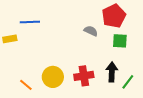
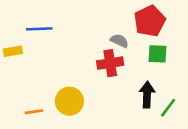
red cross: (84, 76) -> (110, 63), moved
orange line: (26, 85) -> (34, 112), turned -48

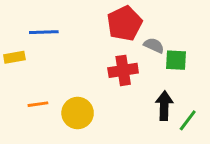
red pentagon: (150, 21) -> (125, 23), moved
gray semicircle: (119, 41) -> (154, 45), moved
orange line: (34, 112) -> (38, 104), moved

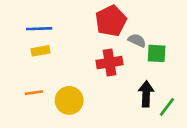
yellow rectangle: (14, 57) -> (40, 51), moved

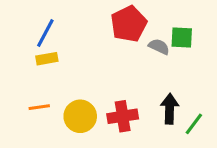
blue line: (39, 29) -> (45, 33), turned -60
green square: (157, 53) -> (182, 37), moved
red cross: (110, 63) -> (123, 116), moved

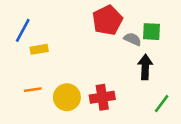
blue line: (45, 33) -> (23, 30), moved
black arrow: (170, 109) -> (145, 67), moved

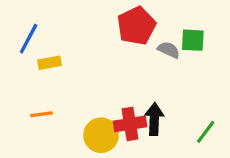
black arrow: (145, 67) -> (154, 119), moved
yellow circle: (67, 97) -> (101, 135), moved

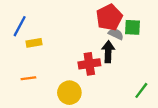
red pentagon: (136, 26) -> (109, 17), moved
black arrow: (154, 119) -> (108, 52), moved
red cross: (130, 124) -> (89, 64), moved

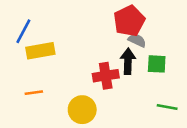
green square: (132, 27) -> (157, 64), moved
yellow rectangle: (34, 43) -> (40, 51), size x1.5
green line: (141, 90) -> (167, 107), turned 63

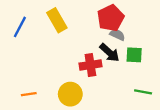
yellow rectangle: (40, 51) -> (57, 20), moved, turned 70
black arrow: (128, 61) -> (109, 53), turned 130
orange line: (34, 93) -> (29, 94), moved

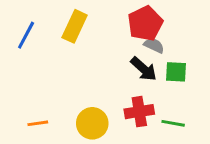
yellow rectangle: (57, 20) -> (75, 26), turned 55
red cross: (90, 65) -> (139, 112), moved
green line: (143, 92) -> (173, 123), moved

